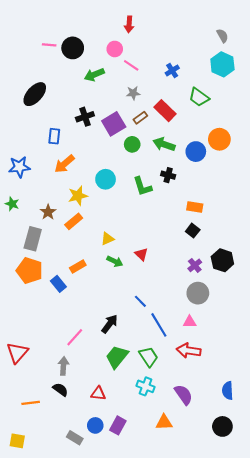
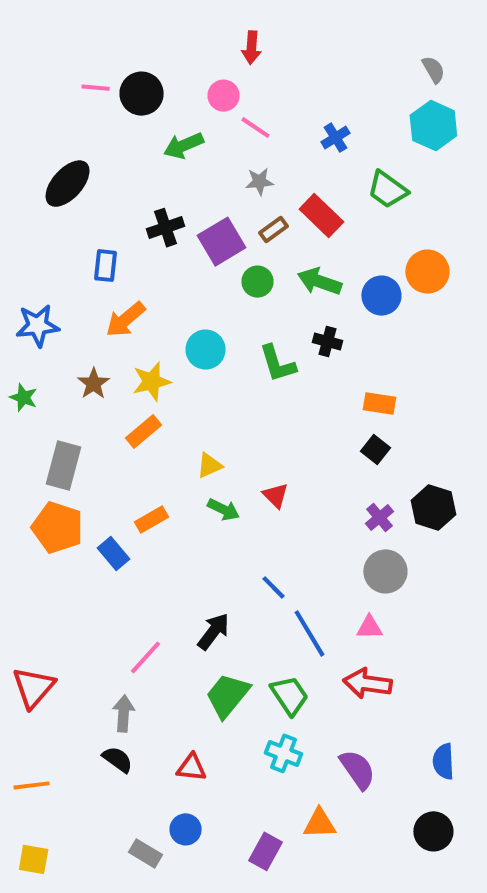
brown star: (48, 212) -> (94, 384), moved
orange line: (31, 403) -> (32, 785), moved
purple rectangle: (118, 425) -> (265, 851), moved

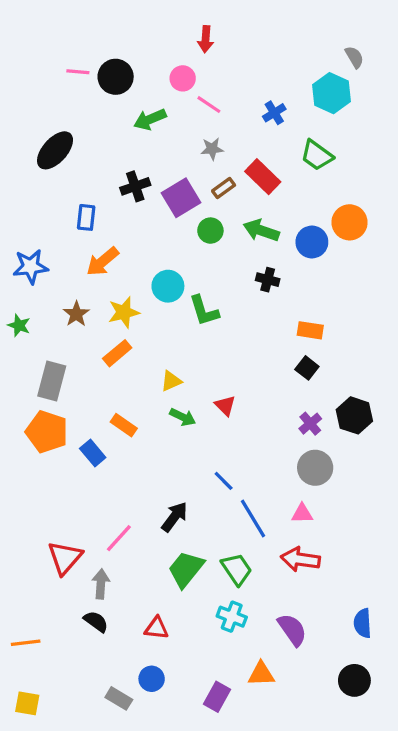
cyan hexagon: (433, 126) -> (332, 93), moved
green L-shape: (277, 364) -> (204, 311), moved
orange rectangle: (152, 519) -> (124, 425), turned 65
red triangle: (34, 687) -> (65, 558), moved

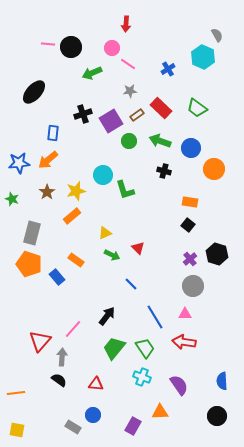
green trapezoid: (317, 155) -> (197, 108), moved
orange circle: (350, 222) -> (214, 169), moved
orange arrow: (102, 262) -> (48, 160), moved
blue line: (224, 481) -> (131, 284), moved

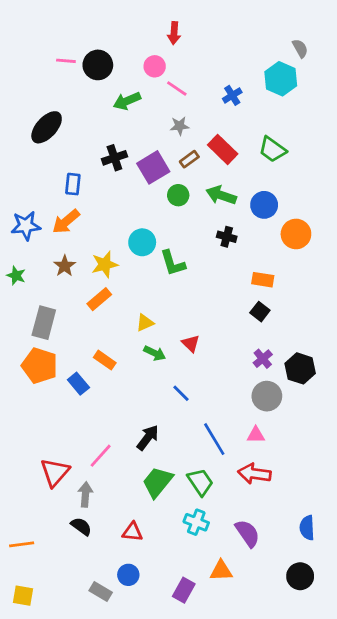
black hexagon: (217, 254) -> (300, 368), moved

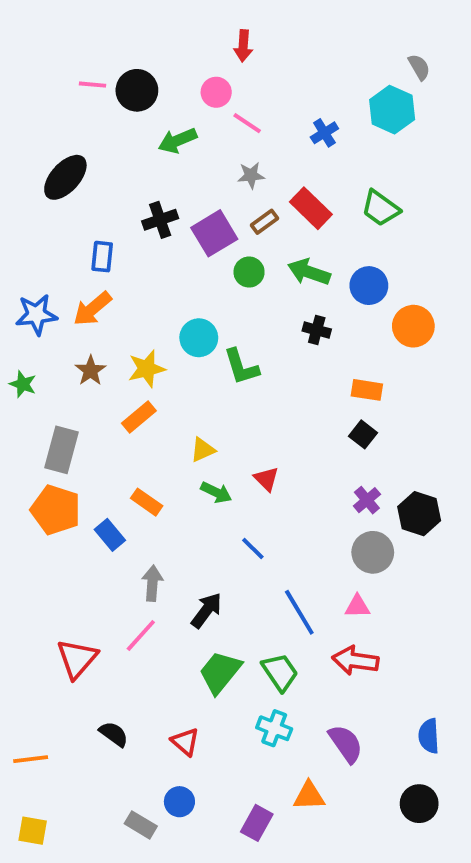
gray arrow: (85, 494) -> (152, 583), moved
red triangle: (132, 532) -> (185, 742), turned 35

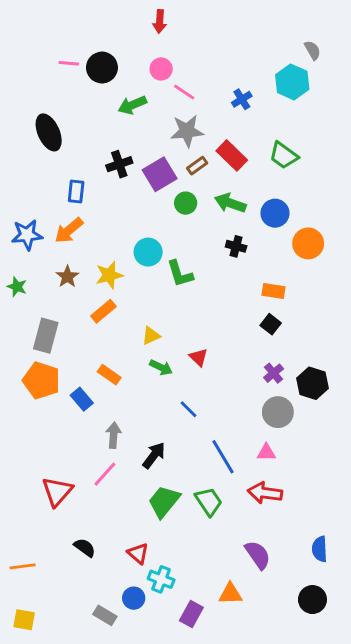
red arrow: (243, 46) -> (160, 21), moved
gray star: (251, 175) -> (187, 131), size x1.6
black ellipse: (65, 177) -> (49, 132), turned -66
cyan cross: (274, 728) -> (161, 579), moved

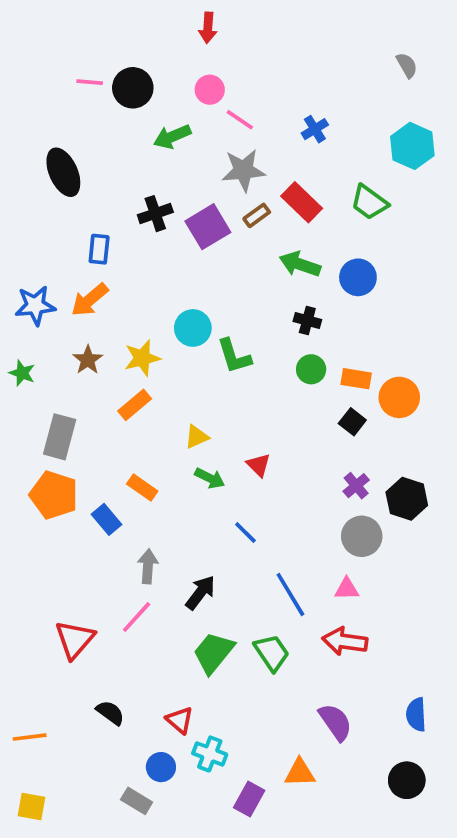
cyan hexagon: (292, 82) -> (412, 146), moved
green circle: (186, 203) -> (311, 369), moved
orange circle: (308, 243) -> (399, 397), moved
blue circle: (134, 598) -> (161, 767), moved

